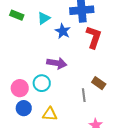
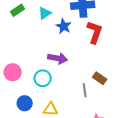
green rectangle: (17, 15) -> (18, 10), turned -56
pink circle: (20, 88) -> (13, 72), moved

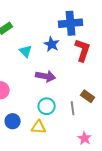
cyan triangle: (45, 13) -> (26, 51), moved, turned -40
cyan circle: (43, 78) -> (47, 106), moved

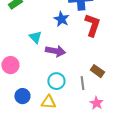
cyan triangle: (26, 51) -> (35, 37), moved
pink star: (85, 138) -> (96, 103), moved

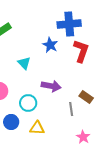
purple arrow: (55, 51) -> (51, 86), moved
cyan circle: (56, 81) -> (28, 103), moved
pink star: (96, 103) -> (83, 137), moved

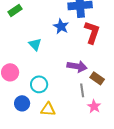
purple arrow: (51, 86) -> (77, 66), moved
pink star: (83, 137) -> (94, 106), moved

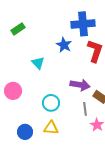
cyan circle: (39, 84) -> (51, 103), moved
blue circle: (22, 103) -> (25, 132), moved

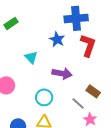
purple arrow: (80, 85) -> (62, 73), moved
gray line: (85, 109) -> (78, 103), turned -40

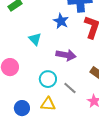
gray line: (78, 103) -> (70, 88), moved

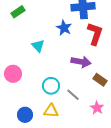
purple arrow: (66, 55) -> (81, 62), moved

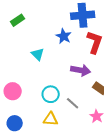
pink circle: (13, 74) -> (13, 91), moved
blue circle: (25, 115) -> (15, 123), moved

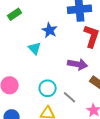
blue star: (64, 36) -> (50, 30), moved

